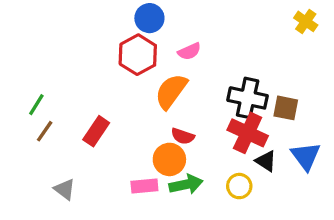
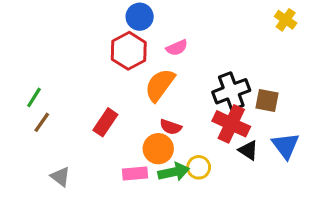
black cross: (248, 98) -> (231, 91), turned -33
red rectangle: (96, 131) -> (105, 122), moved
yellow circle: (239, 186) -> (199, 167), moved

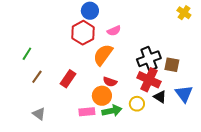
green line: (34, 97) -> (27, 54), moved
brown line: (42, 122) -> (37, 77), moved
yellow circle: (199, 167) -> (137, 104), moved

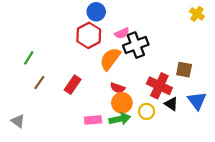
black cross: (149, 59) -> (136, 45), moved
orange circle: (102, 96) -> (122, 103), moved
gray triangle: (39, 114) -> (18, 121), moved

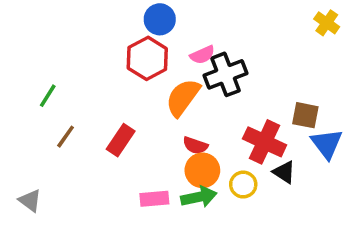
blue triangle: (197, 101) -> (327, 144), moved

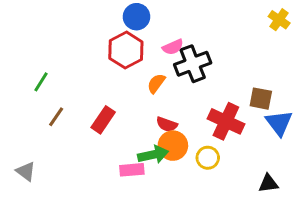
orange semicircle: (183, 97) -> (156, 83), size x0.6
black triangle: (284, 172) -> (268, 183), moved, turned -40
green arrow: (199, 197) -> (153, 155), moved

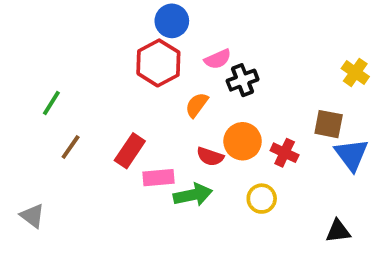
yellow cross: (279, 20) -> (355, 72), moved
black cross: (193, 64) -> (243, 80), size x0.7
red cross: (226, 121) -> (285, 153), size x0.6
orange circle: (173, 146) -> (243, 141), moved
pink rectangle: (132, 170) -> (158, 178), moved

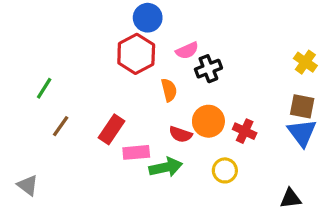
orange semicircle: (197, 105) -> (169, 90), turned 130
brown square: (329, 124) -> (302, 106), moved

